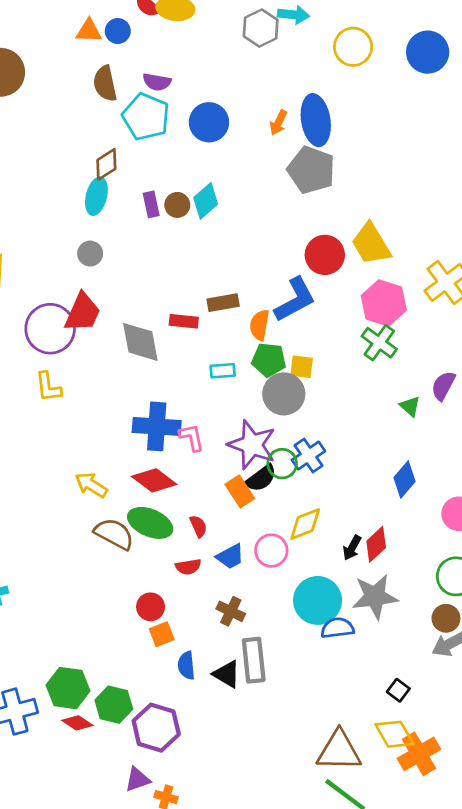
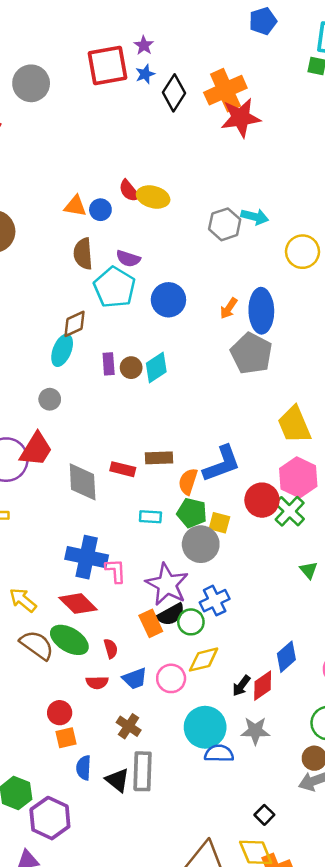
red circle: (325, 255) -> (262, 500), moved
green circle: (282, 464) -> (191, 622), moved
blue diamond: (405, 479) -> (286, 657), moved
gray star: (375, 597) -> (255, 731), size x0.7

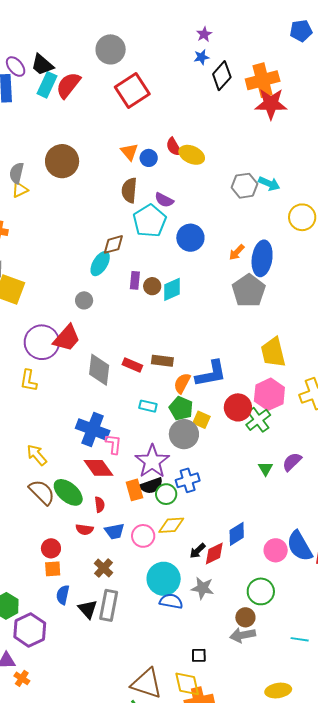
red square: (107, 65) -> (132, 90), moved, turned -32
orange triangle: (75, 206) -> (129, 152), turned 30
red diamond: (78, 604) -> (98, 468), moved
black square: (264, 815) -> (199, 655), turned 35

